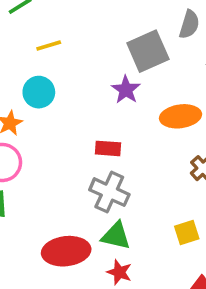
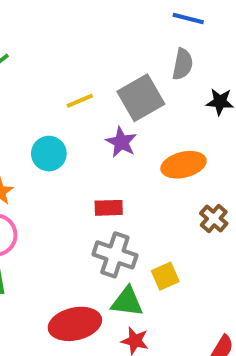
yellow line: (49, 46) -> (80, 101), moved
cyan circle: (39, 92) -> (49, 154), moved
yellow square: (187, 233) -> (165, 276), moved

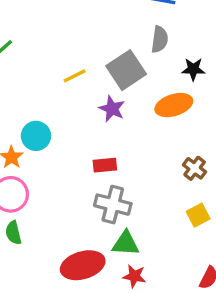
cyan circle: (49, 154) -> (36, 136), moved
orange ellipse: (184, 165) -> (174, 105), moved
yellow square: (165, 276) -> (198, 215), moved

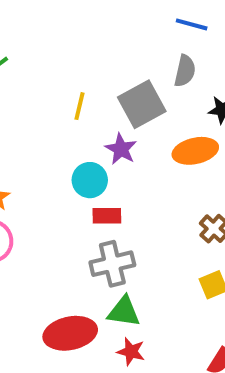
yellow line: (75, 76) -> (80, 106), turned -55
cyan circle: (36, 136) -> (90, 180), moved
gray cross: (113, 205) -> (112, 264), turned -33

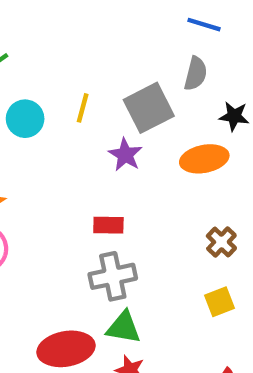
cyan circle: (90, 180) -> (25, 119), moved

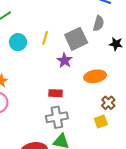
orange ellipse: (204, 159) -> (95, 76), moved
yellow square: (219, 302) -> (101, 121), moved

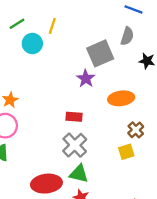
yellow line: (45, 38) -> (52, 26), moved
cyan circle: (18, 42) -> (32, 44), moved
gray cross: (57, 117) -> (75, 145), turned -35

